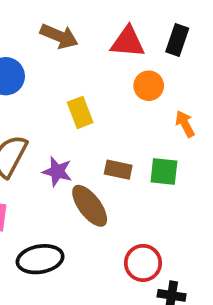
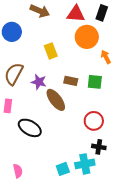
orange circle: (149, 86) -> (87, 37), size x1.5
black ellipse: (40, 259) -> (30, 128), turned 40
red circle: (143, 263) -> (94, 121), moved

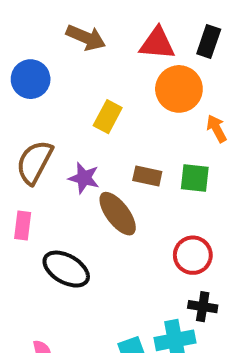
yellow rectangle: (51, 51) -> (108, 117), turned 49

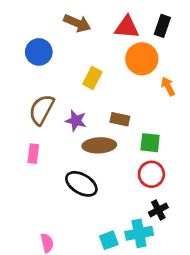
green square: (195, 178) -> (150, 143), moved
brown ellipse: (118, 214) -> (99, 145), turned -56
black ellipse: (66, 269) -> (81, 184), moved
black cross: (203, 307) -> (158, 210), turned -36

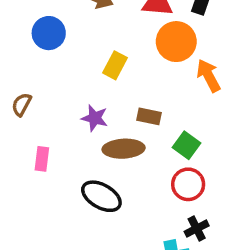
orange arrow: (168, 86) -> (209, 76), size x1.4
brown semicircle: (42, 110) -> (22, 104), moved, size x0.6
green square: (150, 143) -> (186, 145), turned 30

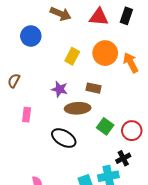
orange circle: (176, 42) -> (105, 53), moved
green square: (186, 145) -> (105, 126), moved
red circle: (188, 184) -> (132, 131), moved

